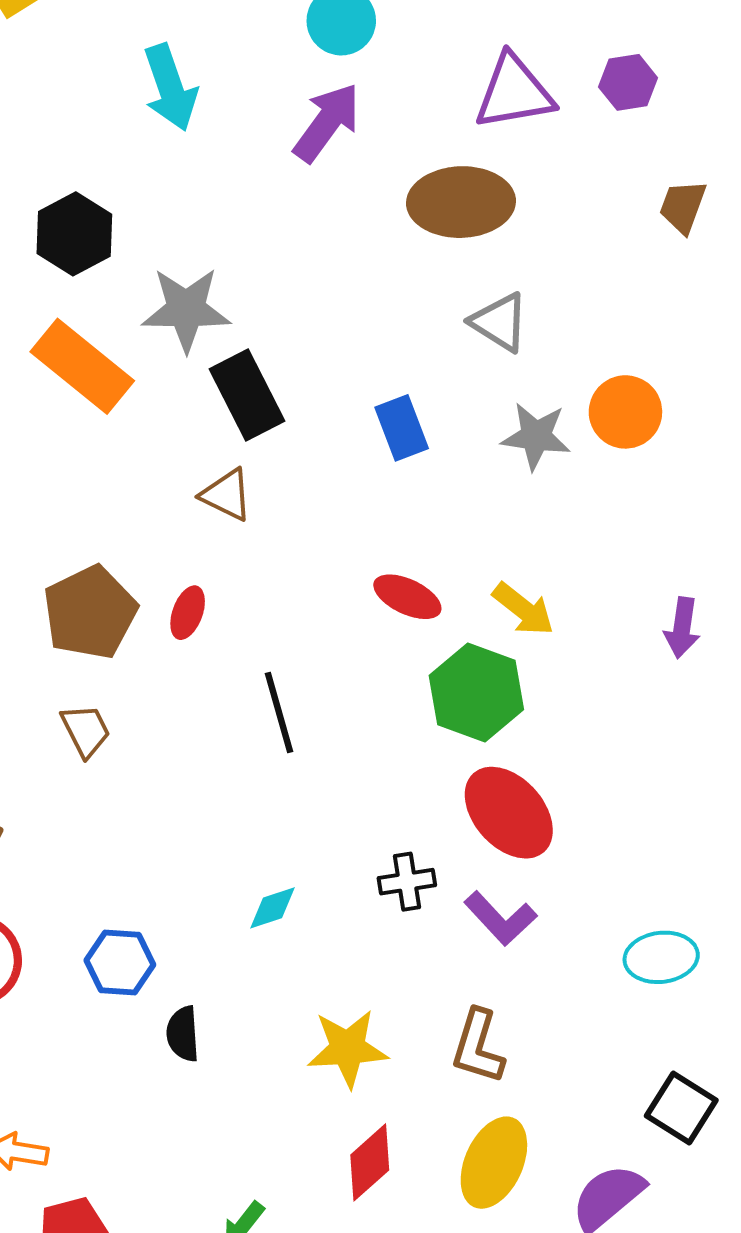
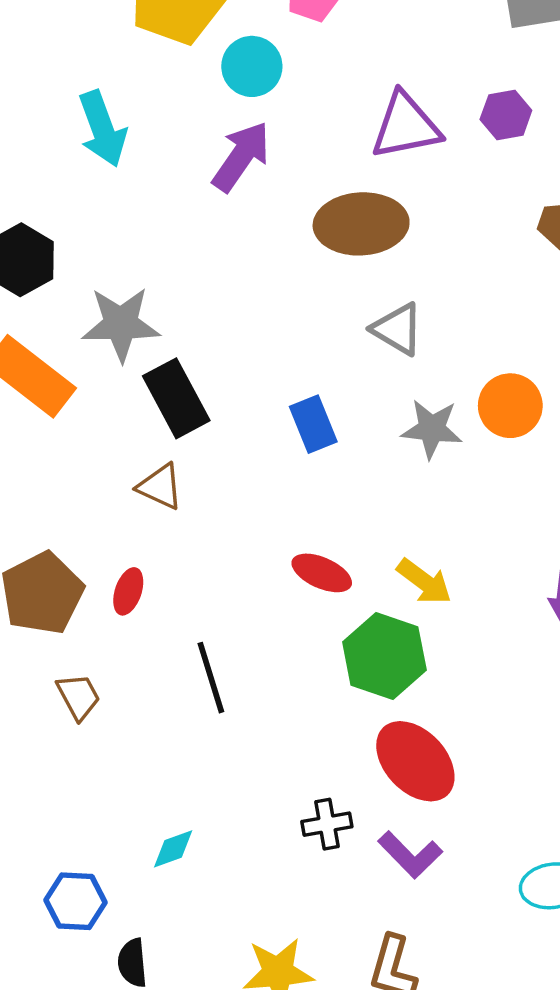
brown trapezoid: (86, 730) -> (78, 697), moved
cyan diamond: (273, 908) -> (173, 849), moved

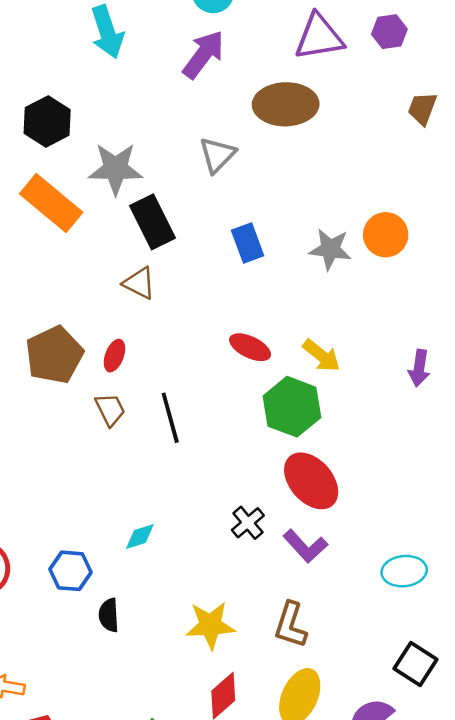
gray triangle: (397, 329) -> (217, 155), moved, turned 42
brown trapezoid: (78, 697) -> (110, 409), moved
black cross: (327, 824) -> (248, 523), turned -32

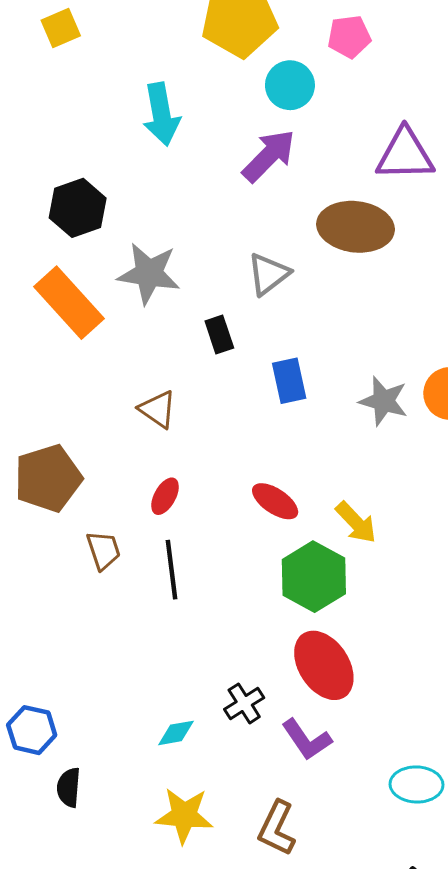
black rectangle: (153, 222) -> (219, 335), moved, size x0.6
red ellipse: (114, 356) -> (165, 496), moved
cyan diamond: (140, 537) -> (176, 733), moved

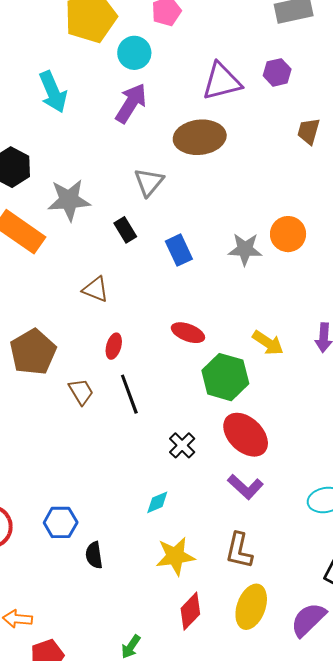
yellow arrow: (356, 522) -> (268, 343), moved
black cross: (244, 703) -> (182, 445), moved

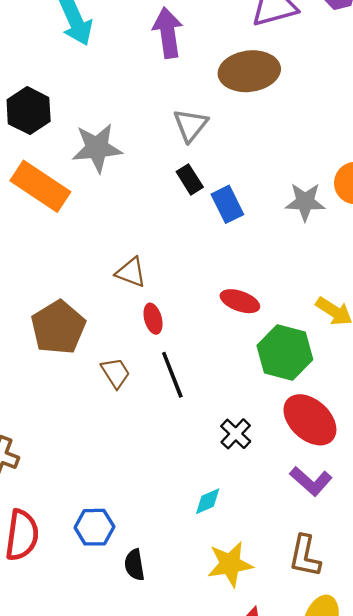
purple arrow: (131, 103) -> (168, 33), turned -39
black rectangle: (125, 230) -> (190, 179), moved
brown triangle: (96, 289) -> (131, 272), moved
red ellipse: (114, 346) -> (153, 319), turned -30

